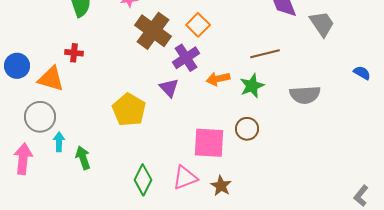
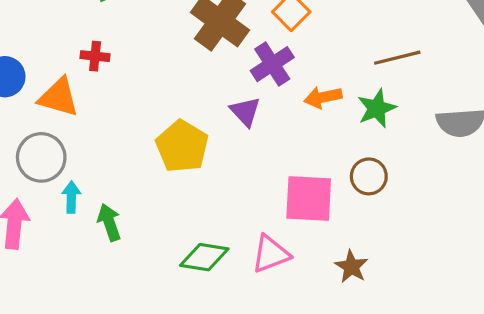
green diamond: (143, 180) -> (204, 257), turned 72
brown star: (221, 186) -> (351, 267), moved

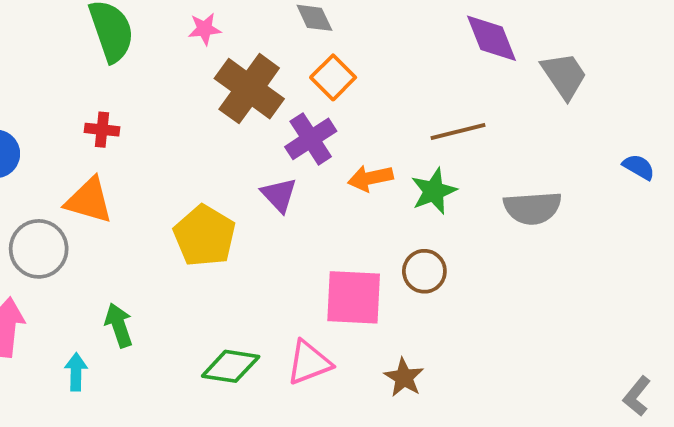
orange triangle: (59, 97) -> (89, 200), moved
cyan arrow: (71, 197) -> (76, 372), moved

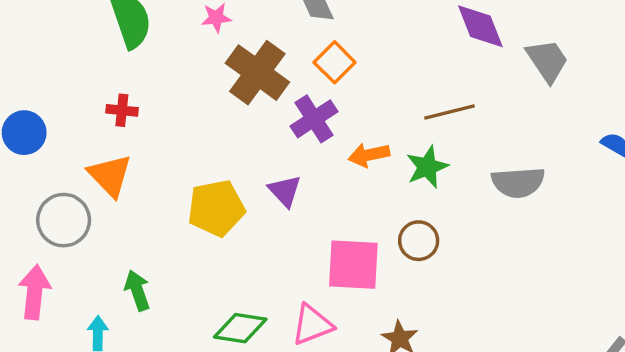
purple triangle: (279, 195) -> (285, 191), moved
orange triangle: (89, 200) -> (110, 175), turned 30
yellow pentagon: (204, 236) -> (216, 208), turned 30

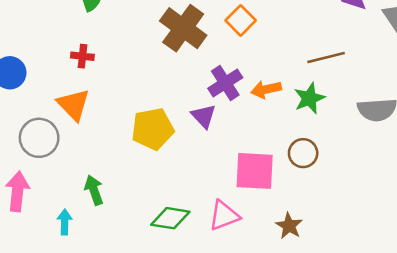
purple cross: (314, 119) -> (225, 83), moved

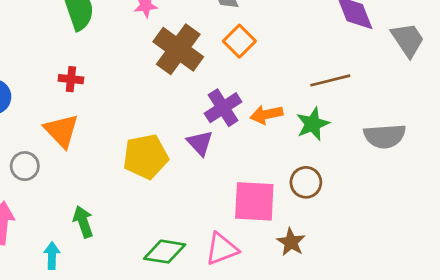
gray circle: (39, 138) -> (25, 166), size x0.7
brown star: (289, 226) -> (291, 242), moved

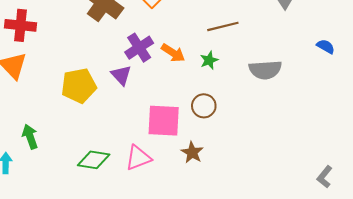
red cross: (71, 79) -> (21, 25), size x1.6
orange arrow: (267, 114) -> (173, 53), turned -135
green star: (313, 124) -> (209, 60), size x0.7

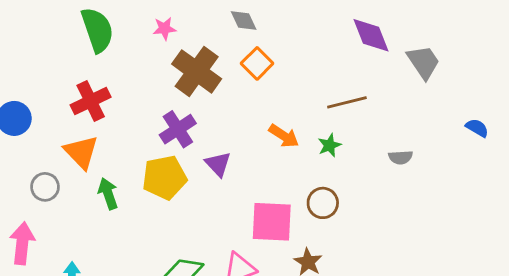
red cross: (21, 25) -> (91, 101), turned -32
purple cross: (139, 48) -> (178, 129), moved
gray semicircle: (265, 70) -> (401, 157), size x0.6
green arrow: (30, 137) -> (108, 194), moved

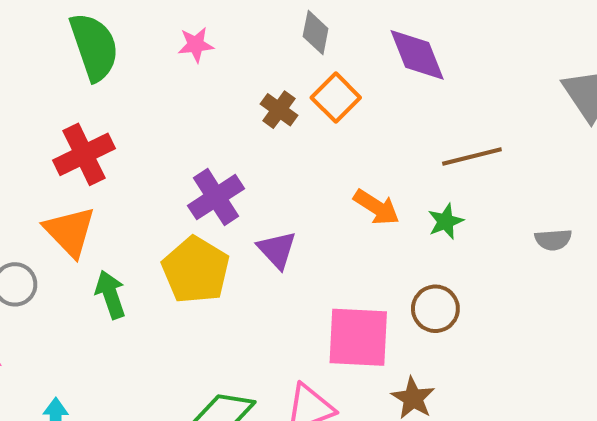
gray diamond: (244, 20) -> (316, 33), turned 36
purple diamond: (371, 35) -> (417, 55), moved
brown cross: (197, 71) -> (279, 110), moved, size x0.5
yellow pentagon: (164, 177) -> (196, 270), turned -30

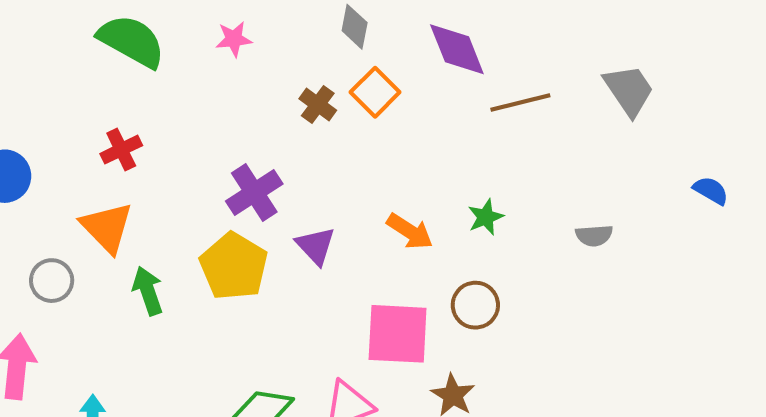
green semicircle: (94, 47) -> (131, 41), turned -42
red cross: (84, 154) -> (121, 150), size x0.7
brown line: (472, 156) -> (520, 102), moved
orange arrow: (376, 207) -> (410, 231), moved

